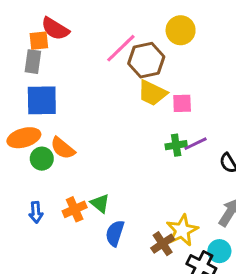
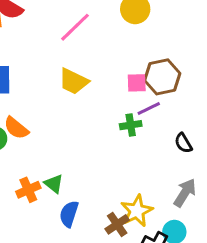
brown hexagon: (146, 60) -> (162, 77), moved
yellow trapezoid: (152, 93) -> (73, 81), moved
purple line: (196, 144) -> (149, 108), moved

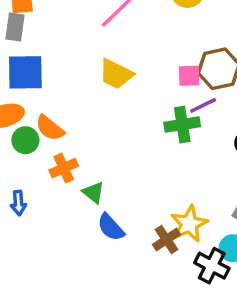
green cross: (131, 125) -> (182, 125), size x1.4
orange cross: (28, 190) -> (64, 168), moved
blue semicircle: (69, 214) -> (111, 227), turned -60

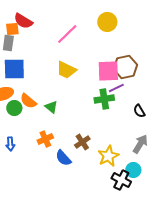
pink square: (189, 76) -> (108, 71), size x1.6
orange cross: (64, 168) -> (45, 139), moved
green triangle: (93, 192) -> (51, 107), moved
brown cross: (167, 239) -> (82, 142), moved

